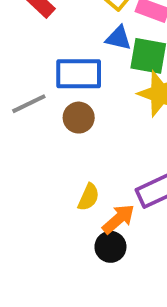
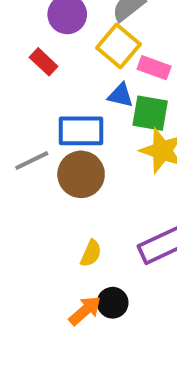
brown circle: (79, 118) -> (81, 174), size x1.5
orange arrow: (118, 219) -> (85, 311), moved

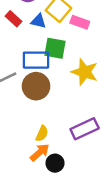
blue triangle: (121, 95) -> (38, 21), moved
green square: (150, 113) -> (55, 48), moved
orange arrow: (85, 311) -> (40, 152), moved

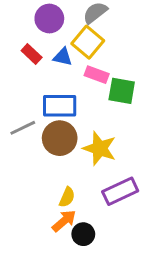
pink rectangle: (80, 22) -> (97, 75), moved
green square: (55, 48) -> (122, 91), moved
yellow star: (85, 72) -> (100, 148), moved

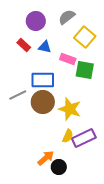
yellow square: (88, 42) -> (85, 37), moved
yellow semicircle: (67, 197) -> (68, 136), moved

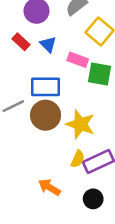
blue triangle: (45, 47) -> (48, 44), turned 32
orange arrow: (46, 158) -> (49, 187), turned -108
black circle: (59, 167) -> (93, 199), moved

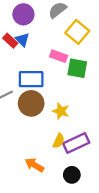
blue triangle: (48, 44) -> (22, 40), moved
yellow star: (80, 124) -> (61, 111), size x0.7

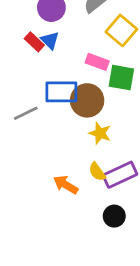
brown circle: (31, 103) -> (87, 100), moved
yellow semicircle: (59, 141) -> (97, 172), turned 120
orange arrow: (34, 165) -> (66, 185), moved

